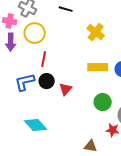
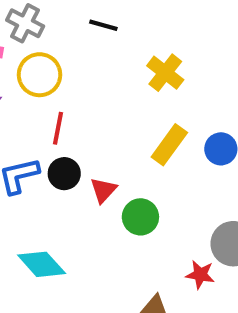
yellow rectangle: (98, 67) -> (169, 145), turned -54
green circle: (103, 102) -> (140, 217), moved

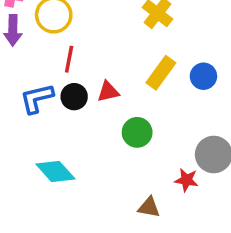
red triangle: (103, 190) -> (108, 92), moved, turned 35

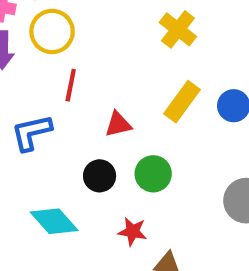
black circle: (74, 97) -> (100, 176), moved
red star: (186, 180) -> (133, 232), moved

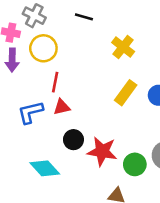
red triangle: (118, 124) -> (62, 107), moved
green circle: (153, 174) -> (135, 164), moved
red star: (133, 232) -> (102, 151), moved, size x1.6

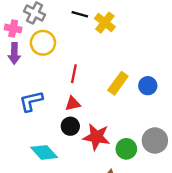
yellow cross: (123, 47) -> (105, 23), moved
red line: (55, 82) -> (74, 74), moved
red triangle: (62, 107) -> (73, 104), moved

